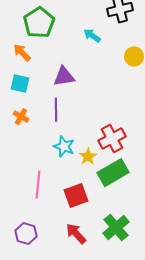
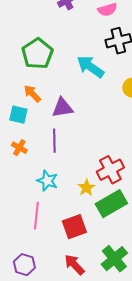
cyan arrow: (92, 36) -> (90, 67), size x1.6
orange arrow: (22, 53) -> (32, 94), moved
cyan star: (64, 147) -> (47, 181), moved

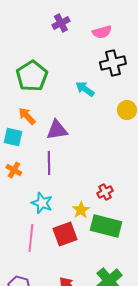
cyan arrow: (90, 67) -> (85, 89), size x0.7
red cross: (110, 170) -> (105, 192), size x0.6
green rectangle: (111, 204) -> (106, 226), turned 44
red square: (74, 227) -> (65, 234), moved

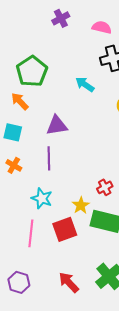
pink semicircle: (102, 32) -> (102, 27), turned -150
orange arrow: (27, 116) -> (20, 101), moved

